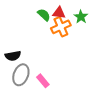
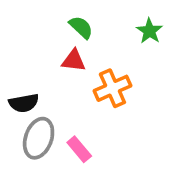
red triangle: (59, 13) -> (74, 61), moved
orange cross: (61, 27) -> (112, 88), moved

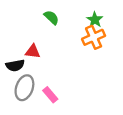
red triangle: (74, 61) -> (33, 51), moved
orange cross: (112, 88) -> (94, 37), moved

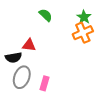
pink rectangle: (50, 95) -> (45, 83), turned 56

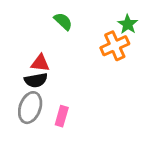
green star: (84, 17) -> (128, 24), moved
black semicircle: (13, 58) -> (36, 80), moved

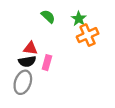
green star: (128, 24) -> (79, 19), moved
pink rectangle: (62, 116) -> (47, 63), moved

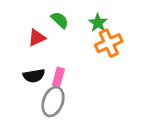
red triangle: (30, 48) -> (37, 38), moved, turned -32
gray ellipse: (23, 82) -> (53, 102), moved

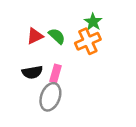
green semicircle: (60, 20) -> (57, 36), moved
orange cross: (109, 43) -> (88, 41), moved

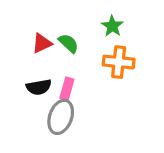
orange cross: (88, 41) -> (119, 62), moved, turned 30

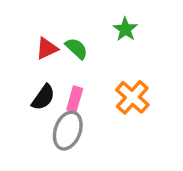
orange cross: (119, 62) -> (132, 97), moved, turned 36
black semicircle: (39, 87) -> (43, 97), turned -45

